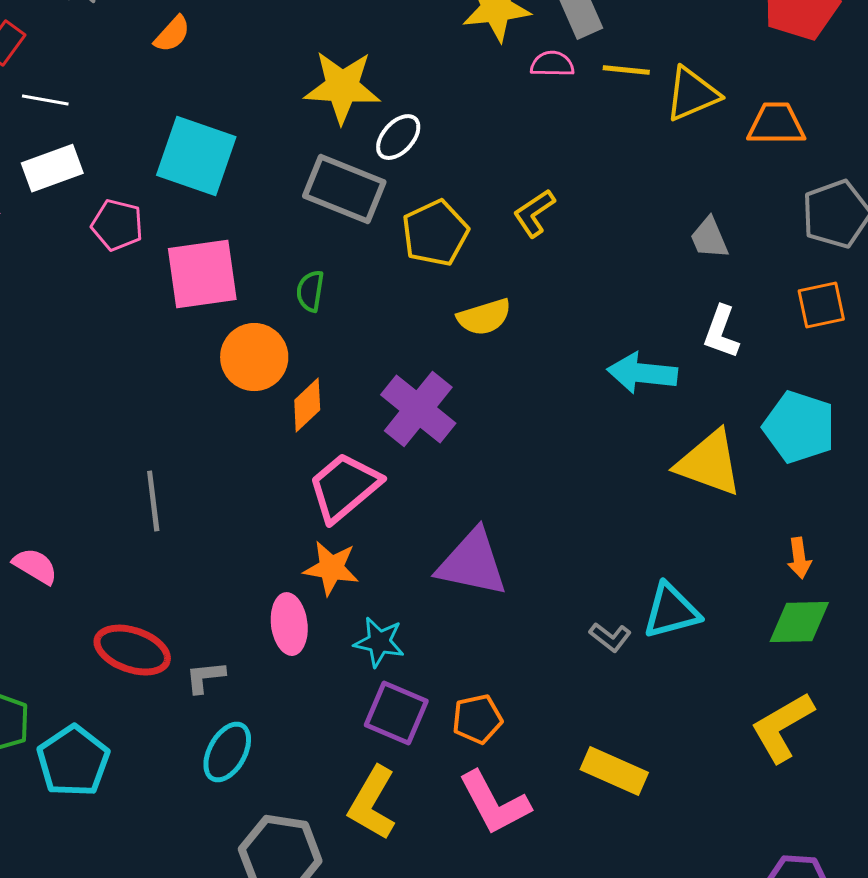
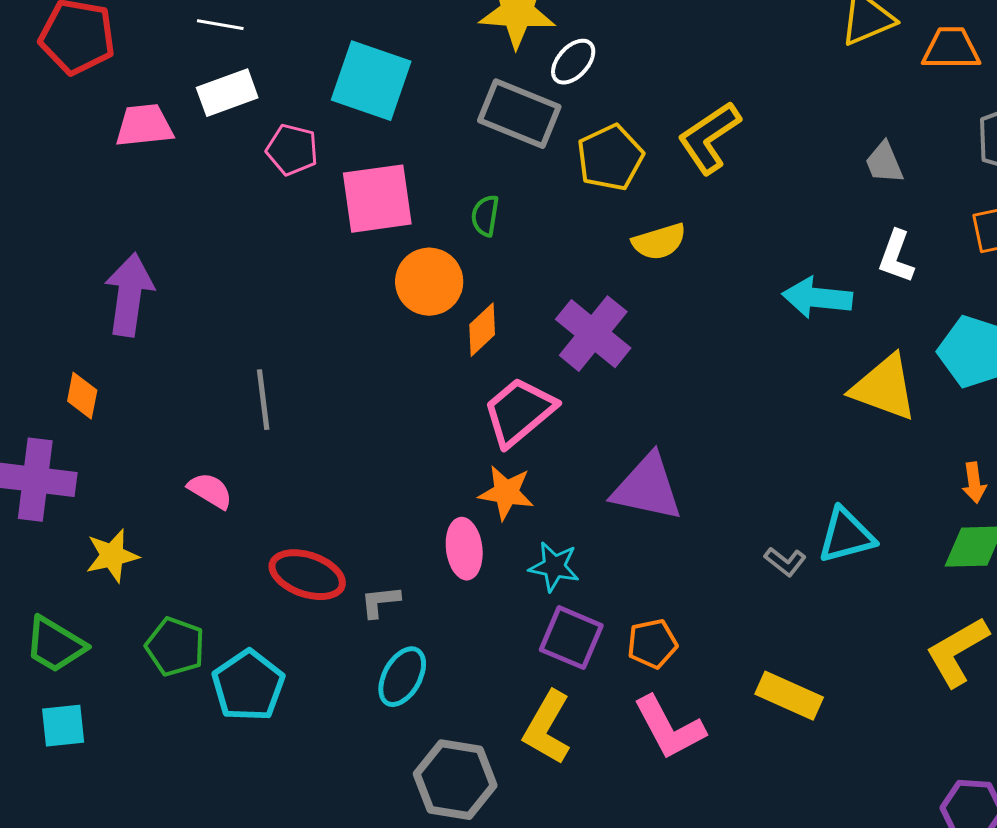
yellow L-shape: (534, 213) -> (709, 138), size x1.5
gray line: (153, 501) -> (263, 400), moved

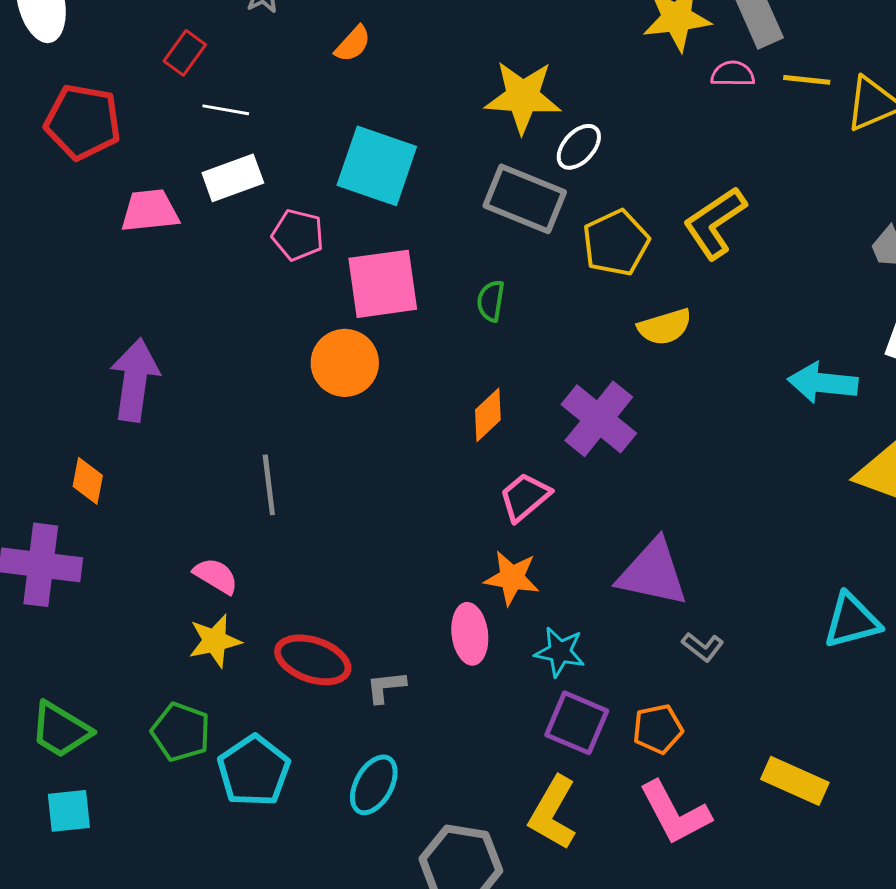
orange circle: (429, 282) -> (345, 363), moved
pink trapezoid: (519, 412) -> (525, 497), size x0.7
yellow star: (112, 556) -> (215, 641), moved
gray L-shape: (785, 562) -> (703, 647), moved
cyan ellipse: (402, 677) -> (374, 785), moved

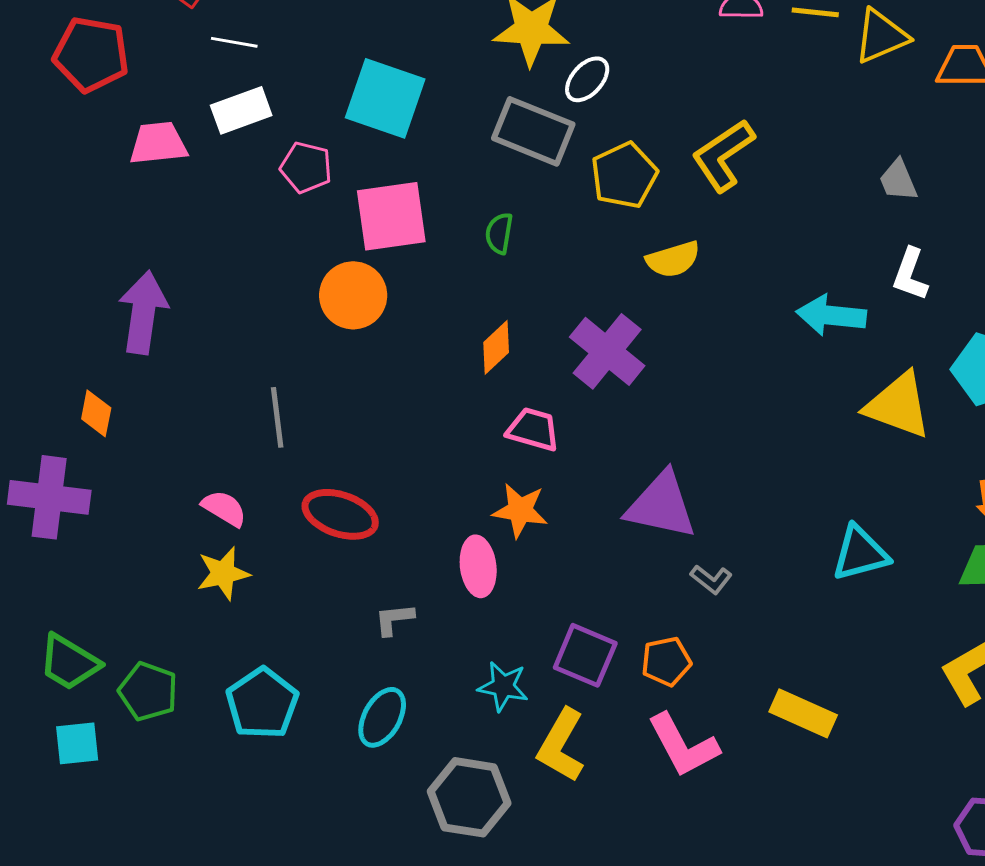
pink trapezoid: (525, 497) -> (533, 429), turned 56
cyan star: (560, 652) -> (503, 686), moved
red ellipse: (313, 660) -> (340, 514), moved
green pentagon: (181, 732) -> (148, 691), moved

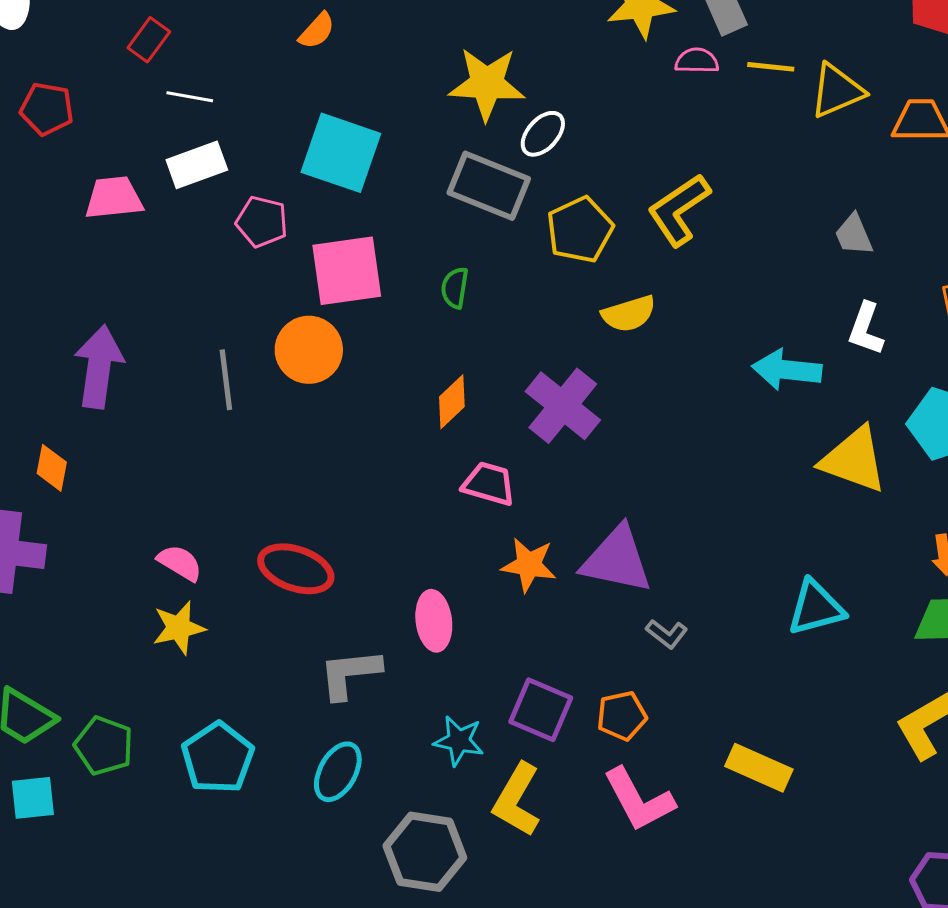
red pentagon: (91, 54) -> (47, 109), size x0.7
gray line: (277, 417) -> (226, 380), moved
orange star: (520, 510) -> (529, 565), moved
gray L-shape: (394, 619) -> (350, 674), size x1.6

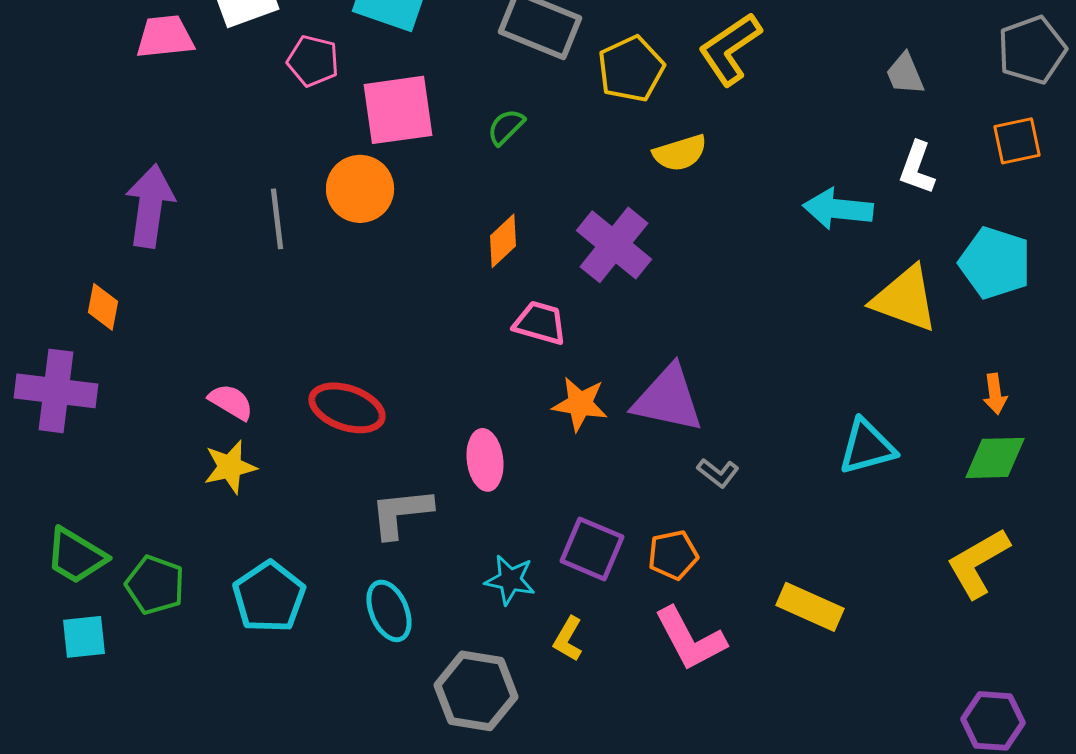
green semicircle: (455, 288) -> (506, 127), turned 36
cyan ellipse: (338, 772) -> (389, 611), turned -52
yellow L-shape: (517, 800) -> (568, 639), size x0.6

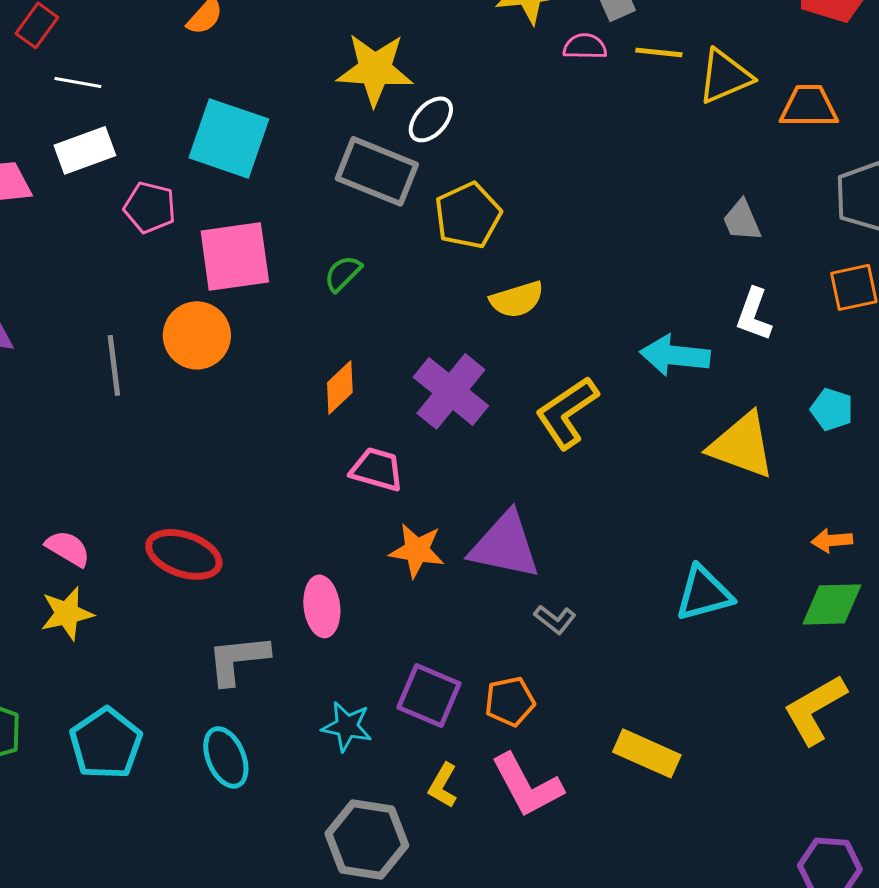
yellow L-shape: (730, 49) -> (567, 412), moved
cyan pentagon: (995, 263) -> (832, 409), size x0.6
orange arrow: (995, 394) -> (832, 540), turned 93
yellow L-shape: (568, 639) -> (443, 785), moved
gray hexagon: (476, 691) -> (367, 839), moved

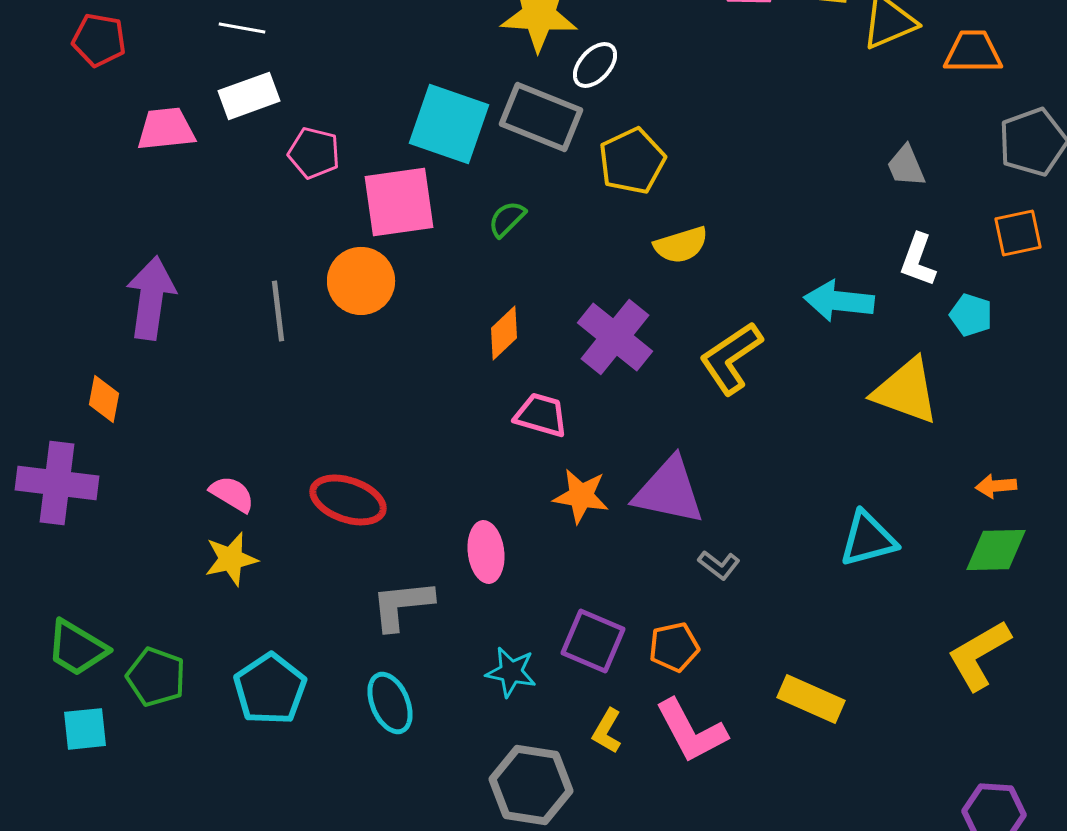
cyan square: (229, 138) -> (449, 124), moved
cyan pentagon: (832, 409) -> (971, 315), moved

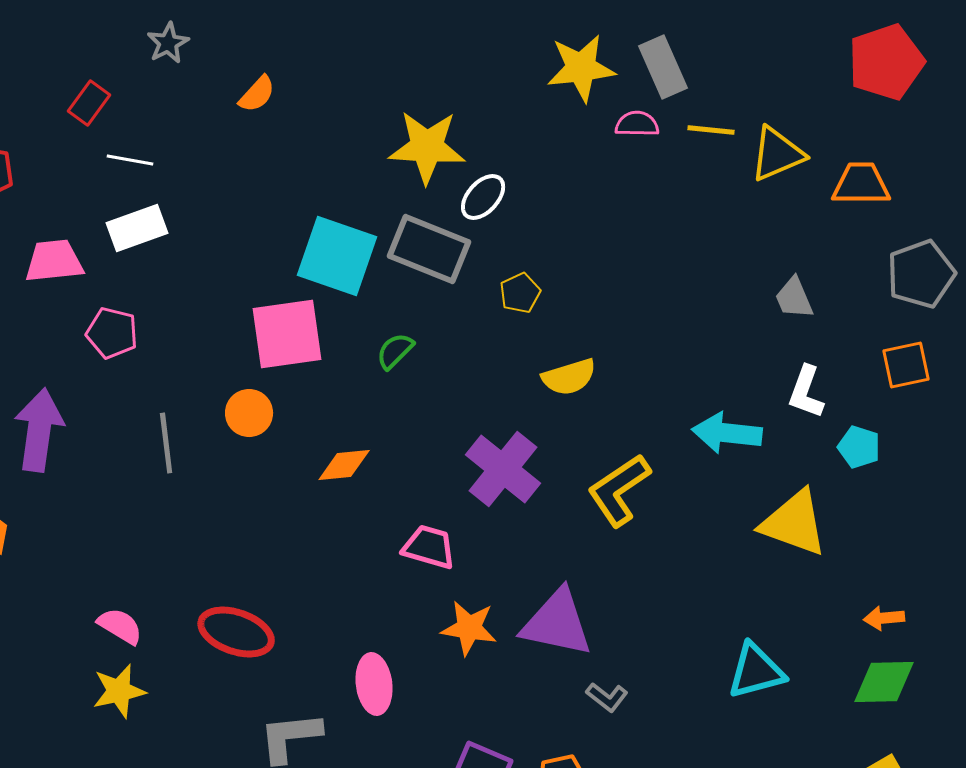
pink pentagon: (314, 153) -> (112, 333), moved
yellow pentagon: (632, 161) -> (520, 293), size x0.6
orange circle: (361, 281) -> (249, 413), size x0.7
orange diamond: (504, 333) -> (344, 465), moved, turned 38

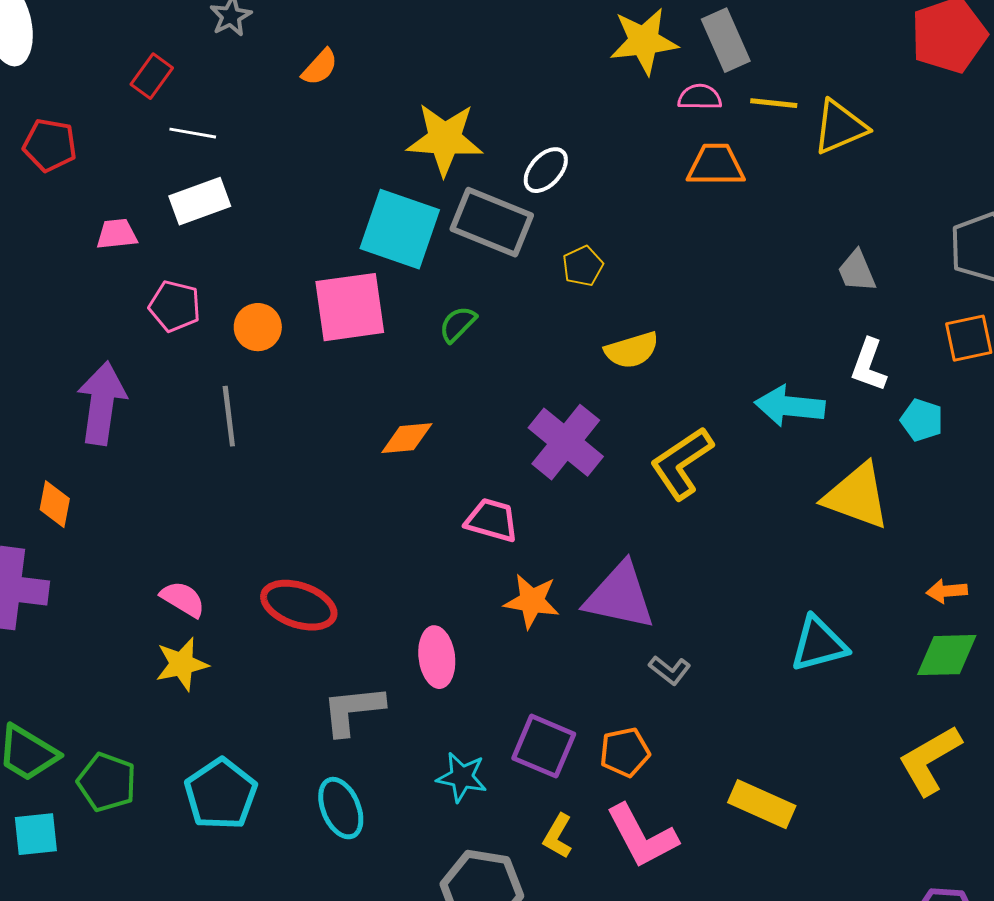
yellow star: (427, 147) -> (445, 139), moved
orange trapezoid: (861, 184) -> (716, 165), moved
pink trapezoid: (54, 261) -> (117, 234), size x0.7
orange circle: (249, 413) -> (258, 327), moved

